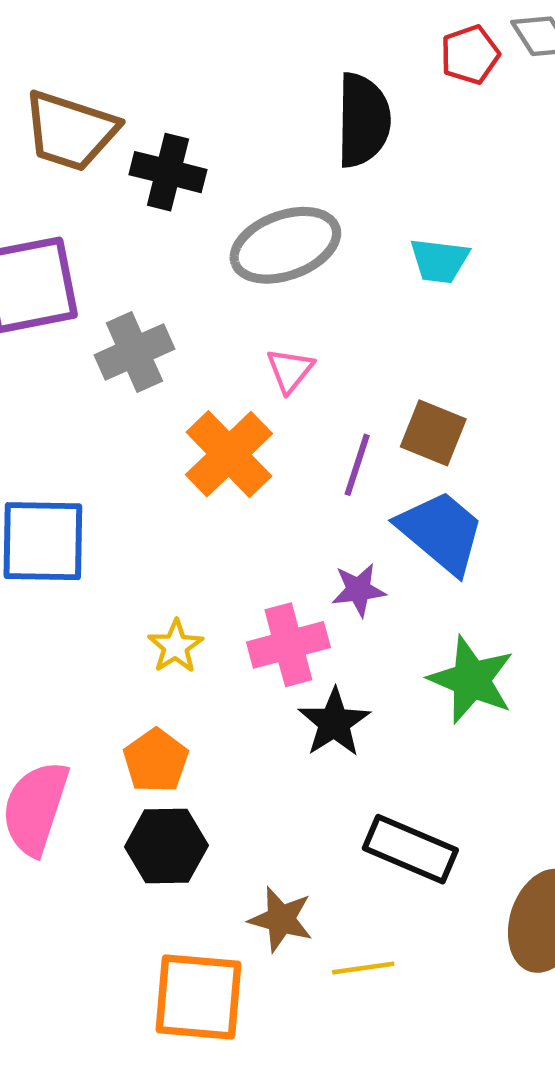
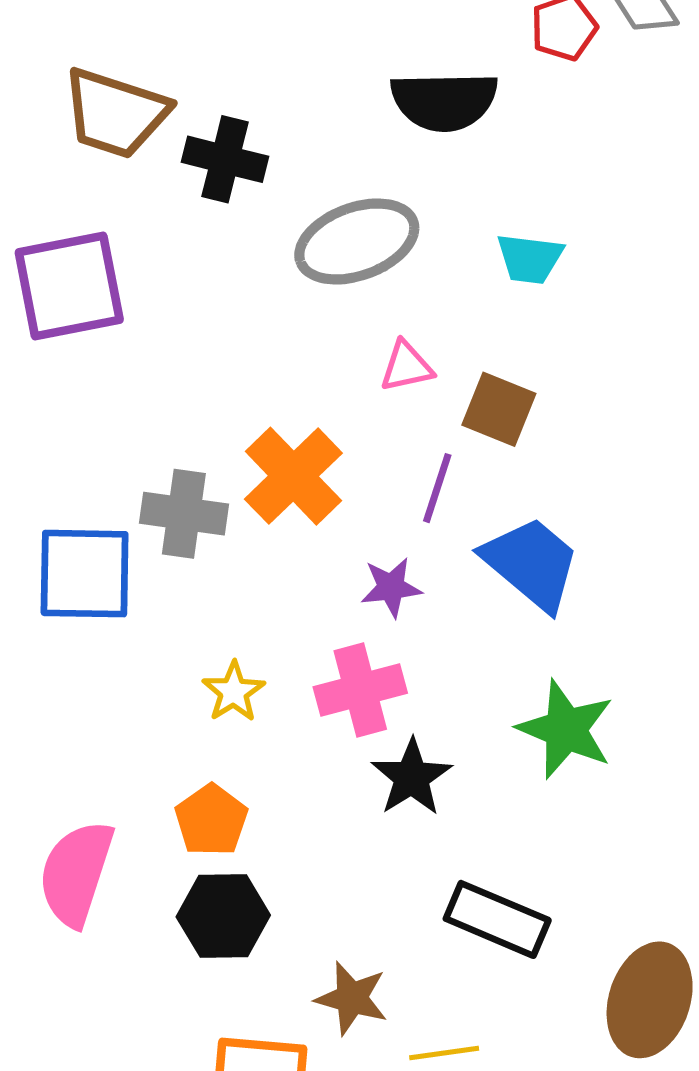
black semicircle: (363, 120) -> (444, 101), turned 88
gray cross: (134, 352) -> (184, 514), moved, turned 32
pink triangle: (290, 370) -> (406, 366), moved, turned 39
brown square: (433, 433) -> (499, 409), moved
purple star: (359, 590) -> (391, 587), moved

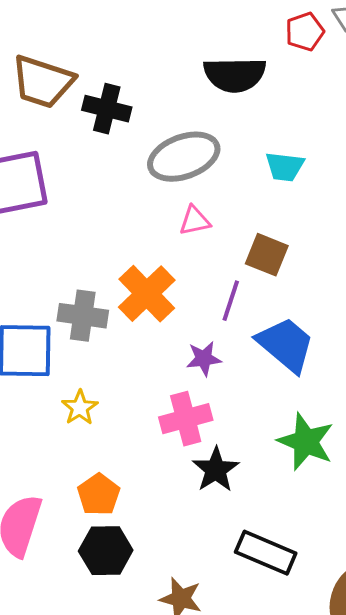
pink triangle: (406, 366) -> (195, 221), moved
yellow star: (234, 692) -> (80, 408), moved

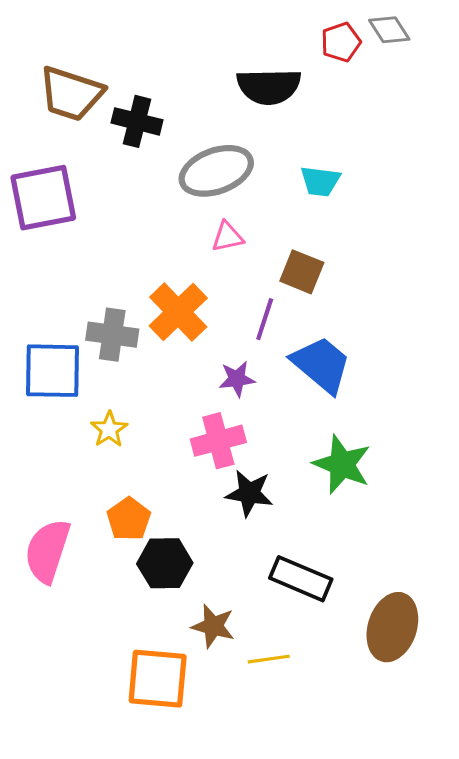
black star: (216, 470) -> (249, 493), turned -30
black hexagon: (106, 551) -> (165, 563), moved

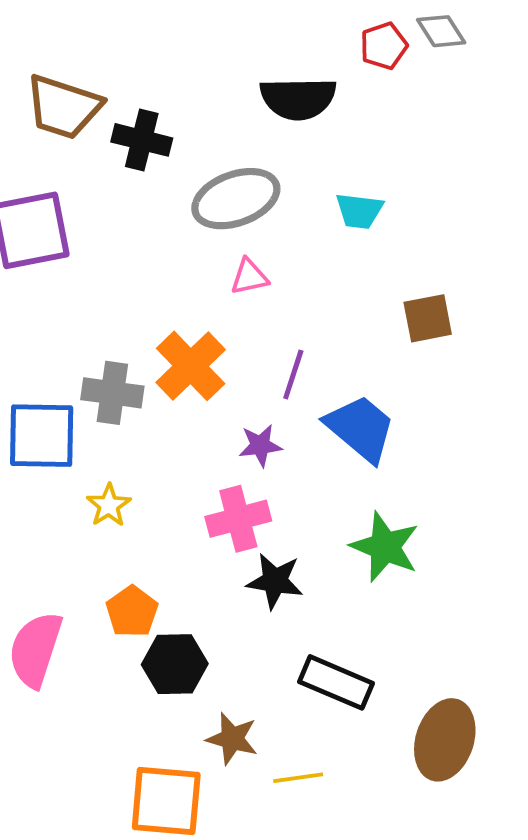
brown square: (302, 272) -> (428, 318), moved, turned -33

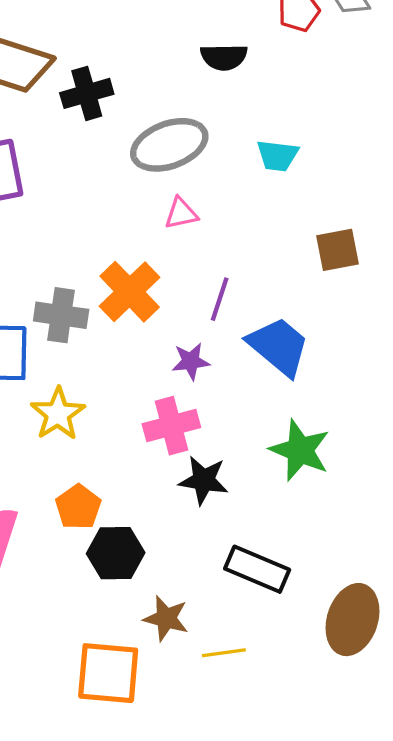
black semicircle: (298, 98) -> (224, 57), size x0.7
black cross: (142, 140) -> (87, 93), turned -30
yellow star: (109, 505) -> (58, 414), size x1.4

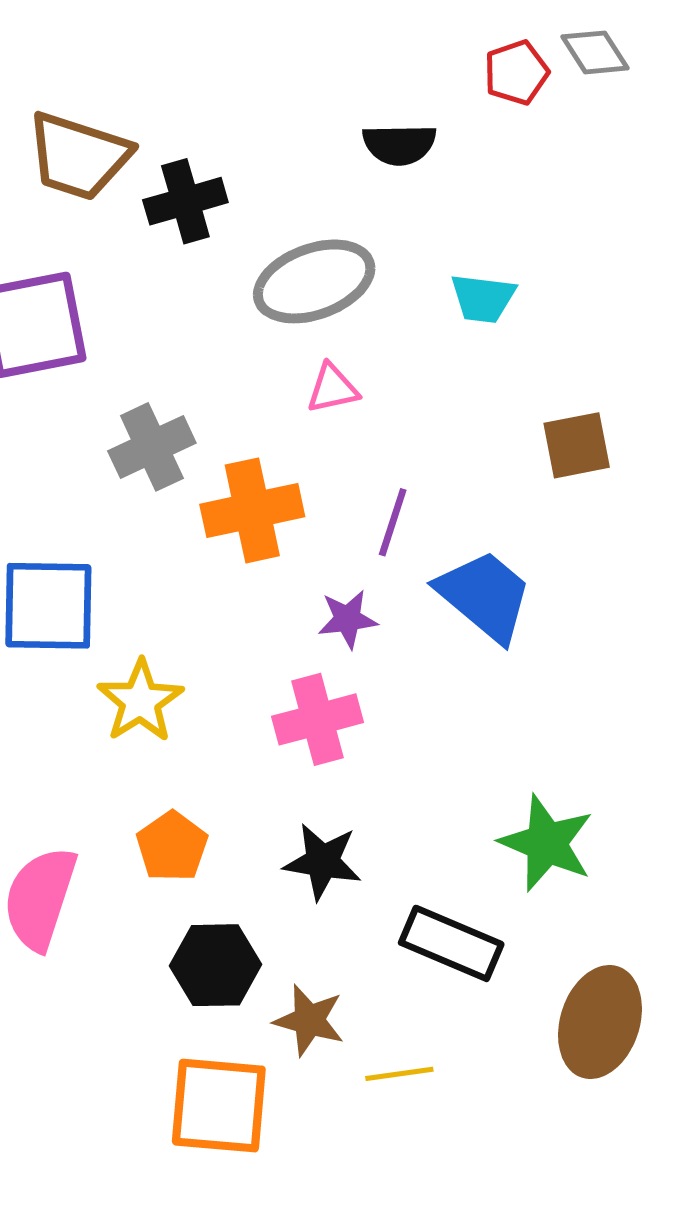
orange cross: (130, 292) -> (252, 510), turned 32
gray cross: (61, 315) -> (152, 447), moved, turned -33
green star: (300, 450) -> (546, 843), moved
black star: (204, 480) -> (322, 862), moved
black hexagon: (116, 553) -> (216, 965), moved

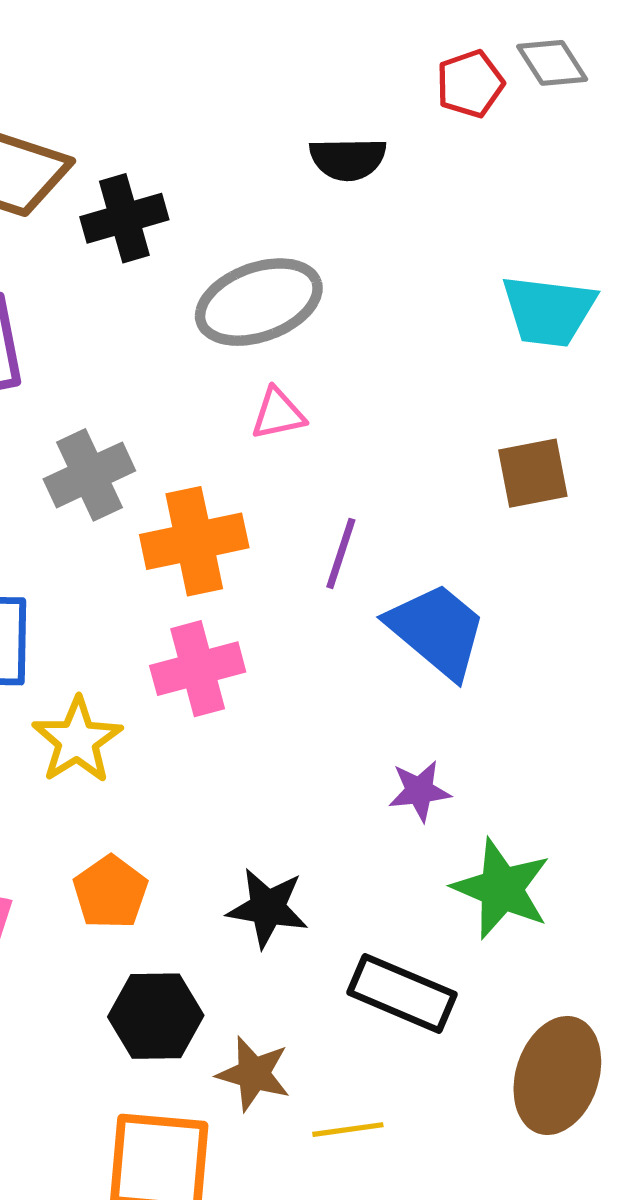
cyan trapezoid: (483, 298) -> (549, 311), moved, size x1.4
purple star: (348, 619) -> (419, 791), moved
pink cross: (317, 719) -> (198, 669), moved

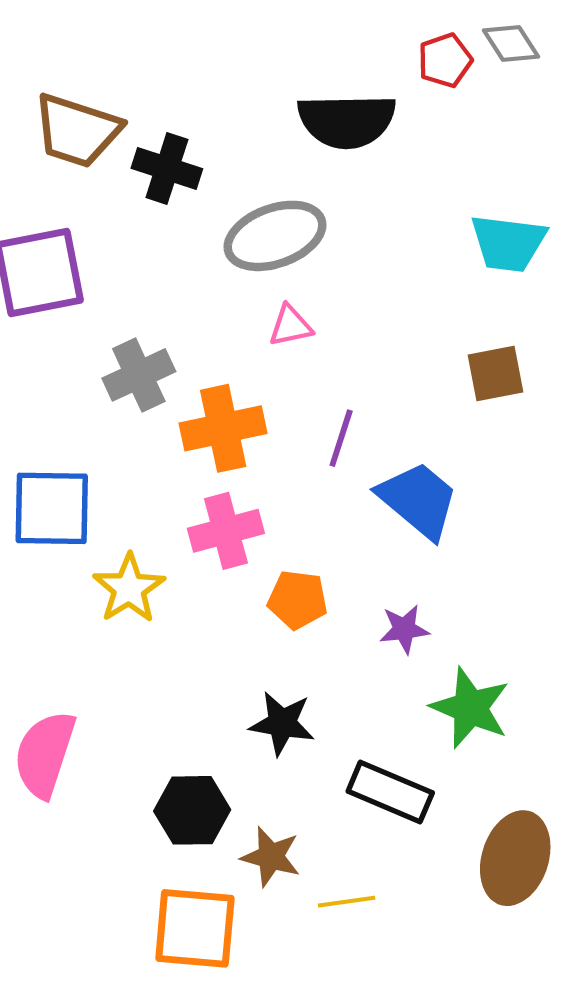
black semicircle: (348, 159) -> (347, 121), size x1.6
black cross: (124, 218) -> (167, 168), turned 34
orange pentagon: (110, 892) -> (298, 600), moved, turned -30

